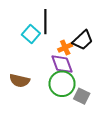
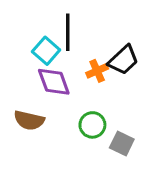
purple diamond: (62, 64) -> (54, 82), moved
green circle: (62, 84) -> (92, 125), size x0.7

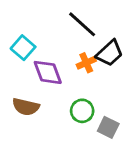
black line: (68, 32) -> (82, 24), moved, turned -48
cyan square: (46, 51) -> (23, 48), moved

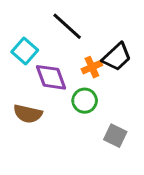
black line: (82, 24) -> (67, 26), moved
green circle: (82, 111) -> (85, 101), moved

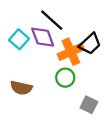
orange cross: (92, 67) -> (71, 52), size x1.6
purple diamond: (51, 77) -> (43, 37), moved

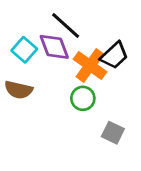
orange cross: (71, 52) -> (90, 65), turned -30
brown semicircle: (21, 88) -> (19, 90), moved

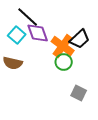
black line: (66, 25) -> (28, 17), moved
green circle: (83, 98) -> (64, 62), moved

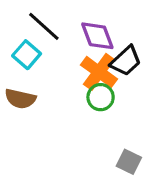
purple diamond: (38, 33) -> (97, 36), moved
gray square: (79, 93) -> (129, 162), moved

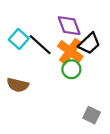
black line: (44, 26) -> (40, 45), moved
brown semicircle: (20, 99) -> (18, 85), moved

